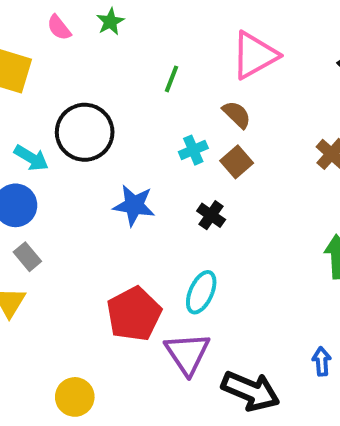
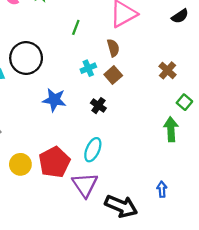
brown semicircle: (237, 114) -> (113, 48), turned 30
yellow circle: (75, 397) -> (20, 164), moved

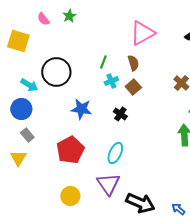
green line: (76, 27) -> (103, 62), moved
red pentagon: (54, 162) -> (70, 150), moved
yellow circle: (20, 164) -> (70, 196), moved
blue arrow: (162, 189) -> (178, 209), moved, turned -48

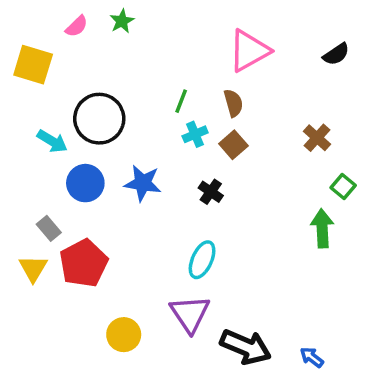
pink semicircle: (43, 19) -> (77, 26), turned -96
blue circle: (21, 109) -> (85, 183), moved
red pentagon: (70, 150) -> (84, 263), moved

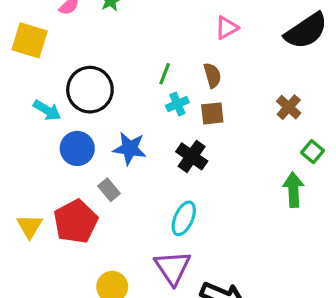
pink triangle: (249, 51) -> (227, 28), size x0.6
black semicircle: (336, 54) -> (306, 31), size x1.8
brown square: (233, 145) -> (212, 113), turned 35
black cross: (211, 192) -> (192, 156), size x1.4
gray rectangle: (49, 228) -> (109, 190), moved

